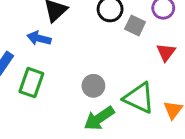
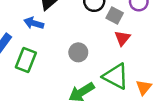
red triangle: (166, 52) -> (122, 38), moved
gray circle: (93, 86) -> (78, 52), moved

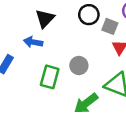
green rectangle: (26, 60) -> (50, 77), moved

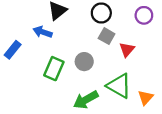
gray square: (110, 26) -> (107, 36), moved

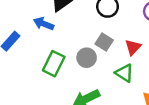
gray square: (107, 36) -> (104, 42), moved
green triangle: (119, 86) -> (124, 73), moved, size x0.7

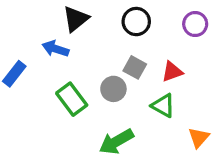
red triangle: (133, 47) -> (172, 72), turned 30
green rectangle: (54, 64) -> (72, 99), turned -60

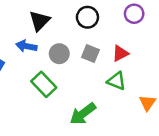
gray circle: (113, 89) -> (59, 54), moved

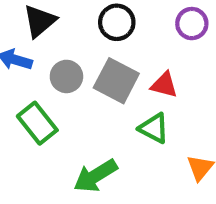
gray square: (90, 53) -> (116, 81), size x1.5
red triangle: (120, 53) -> (164, 85), turned 36

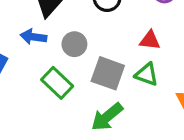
gray square: (116, 81) -> (108, 73), moved

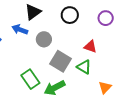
green rectangle: (57, 83) -> (30, 79), moved

